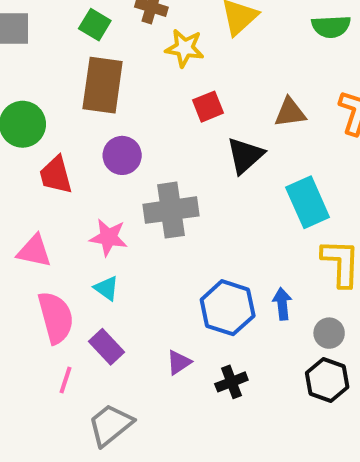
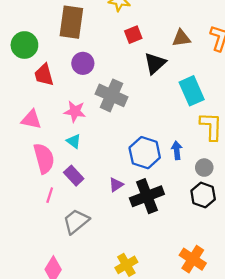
gray cross: (171, 210) -> (111, 95), turned 32
black cross: (231, 382) -> (147, 196), size x1.8

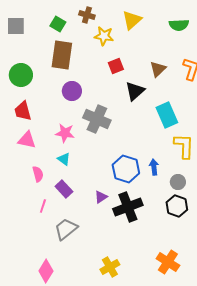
brown triangle: (181, 38) -> (158, 69), turned -36
red trapezoid: (44, 75) -> (23, 111), moved
pink semicircle: (44, 158) -> (38, 174), size x0.6

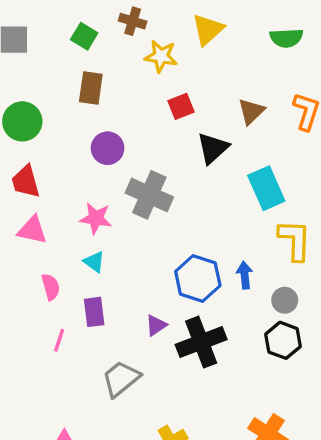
brown rectangle: (62, 55) -> (91, 88), size x0.7
purple rectangle: (64, 189) -> (94, 312), turned 36
gray trapezoid: (66, 229) -> (121, 379), moved

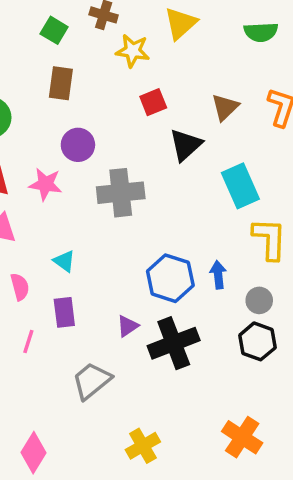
gray cross: (149, 195) -> (121, 193), turned -30
pink star: (96, 218) -> (45, 184), moved

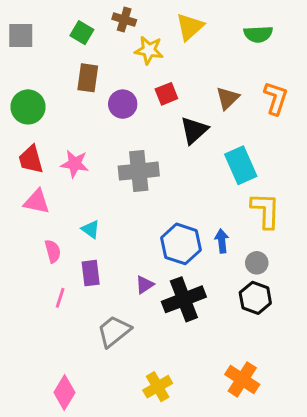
purple circle: (78, 145) -> (123, 104), moved

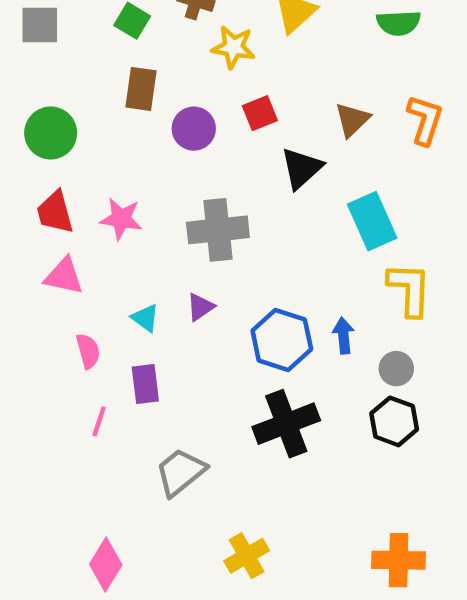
purple triangle: (145, 285) -> (200, 307), moved
orange cross: (242, 379) -> (399, 560), moved, turned -32

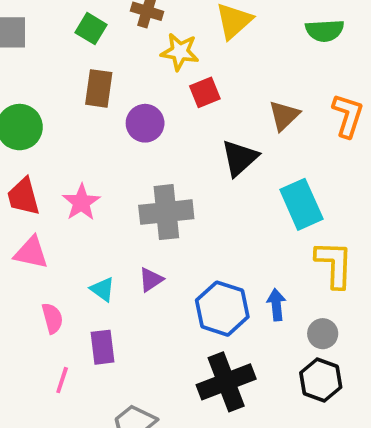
red square: (260, 113) -> (205, 92), moved
pink star: (121, 219) -> (81, 202), turned 30

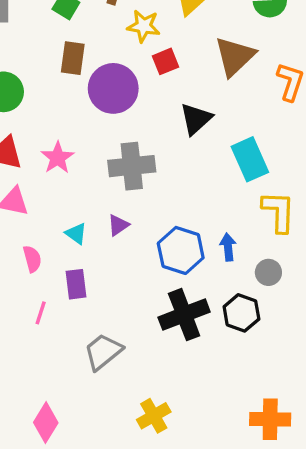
brown triangle: (284, 115) -> (235, 56), moved, size x1.5
purple circle: (145, 123) -> (113, 88), size x1.5
black hexagon: (321, 380) -> (241, 313), moved

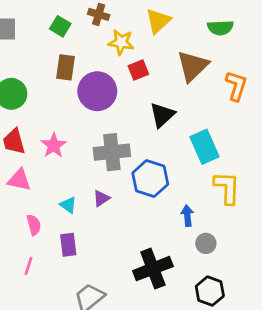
blue hexagon: (181, 250) -> (150, 179), moved
gray circle: (268, 272) -> (206, 243), moved
pink line: (41, 313) -> (28, 266), moved
black hexagon: (241, 313) -> (210, 291), moved

